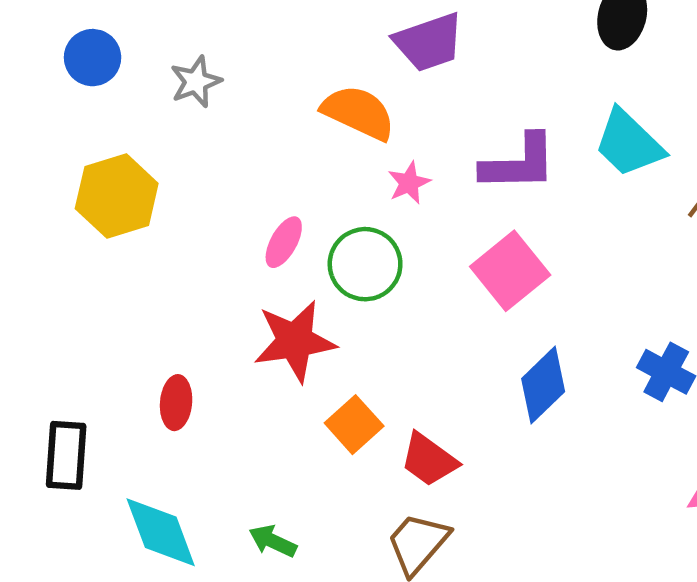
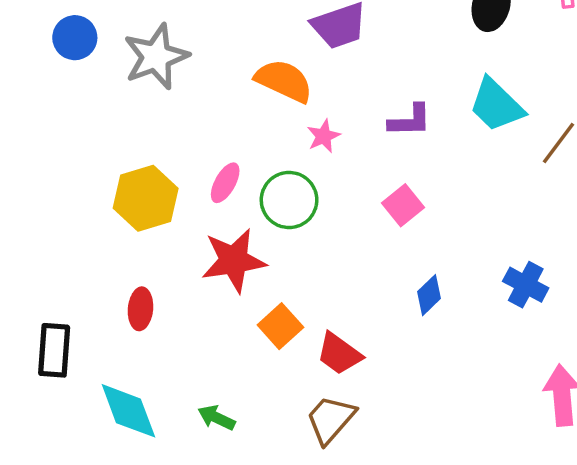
gray star: (196, 82) -> (156, 57), size x1.6
purple L-shape: (519, 163) -> (410, 121), size x0.7
yellow hexagon: (117, 196) -> (146, 198), moved
pink square: (510, 271) -> (403, 205), size x0.7
blue diamond: (543, 385) -> (429, 295), size x0.7

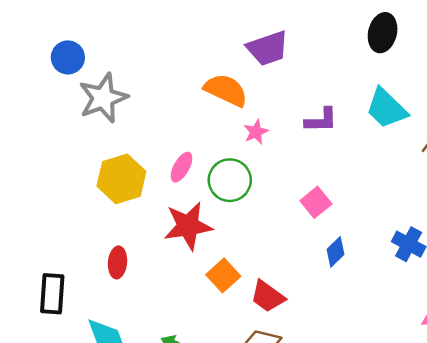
gray star: (156, 57) -> (103, 98), moved
pink square: (403, 205) -> (316, 202), moved

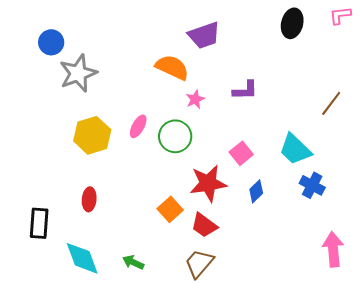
cyan trapezoid: (386, 108) -> (295, 149), moved
red star: (188, 226) -> (208, 183), moved

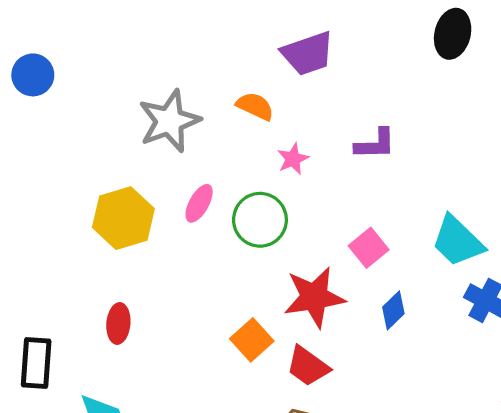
blue circle: (51, 42) -> (33, 75), moved
orange semicircle: (172, 67) -> (255, 106), size x0.7
gray star: (78, 73) -> (169, 121), moved

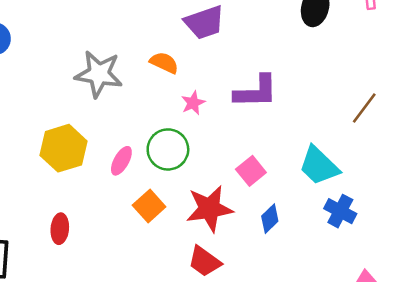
gray star: (169, 121) -> (99, 74), turned 30
purple L-shape: (375, 144) -> (256, 92), size x1.4
pink ellipse: (199, 203) -> (121, 161), moved
orange square: (252, 340) -> (149, 206), moved

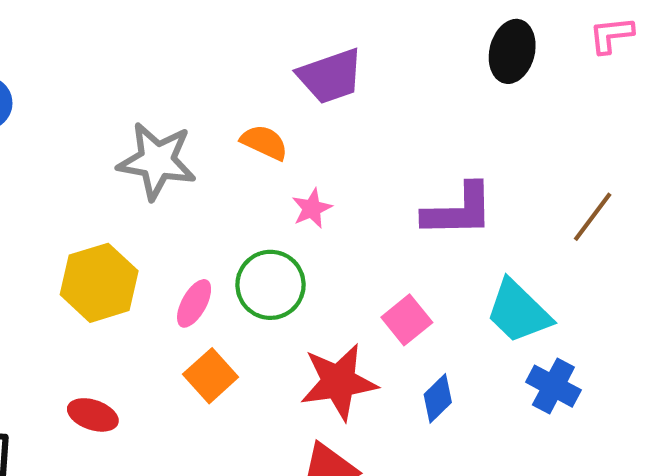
purple L-shape: (256, 92) -> (458, 210), moved
orange square: (149, 206) -> (211, 376), moved
red ellipse: (60, 229) -> (93, 415), turned -76

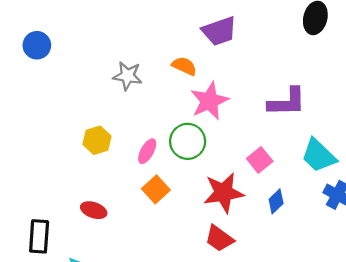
gray star: (157, 161) -> (128, 76), size x0.7
pink star: (312, 208) -> (209, 101), size x1.8
yellow hexagon: (99, 283) -> (97, 140), size x0.7

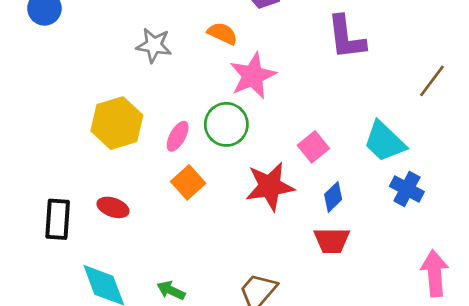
purple L-shape: (287, 102) -> (346, 37), moved, turned 84
yellow hexagon: (97, 140) -> (117, 123), size x1.5
black rectangle: (39, 236) -> (58, 219), moved
red trapezoid: (219, 239) -> (332, 240), moved, turned -36

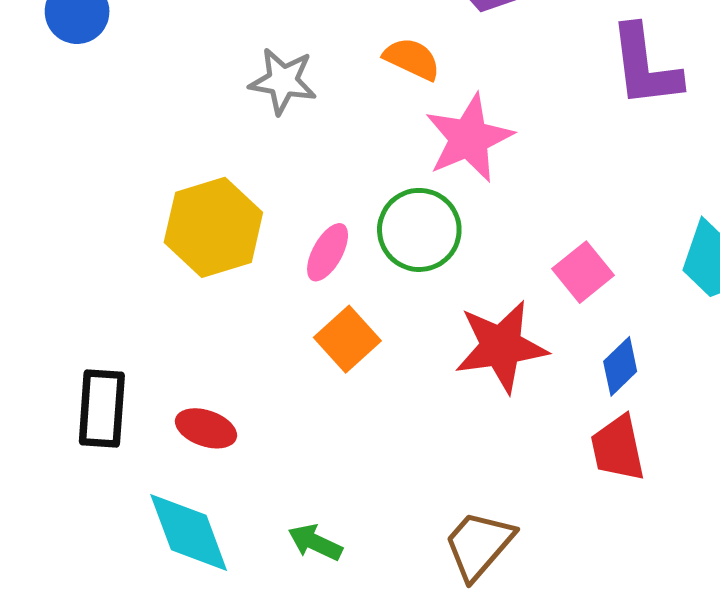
red ellipse: (113, 207) -> (206, 428), moved
red trapezoid: (332, 240) -> (618, 448), turned 78

